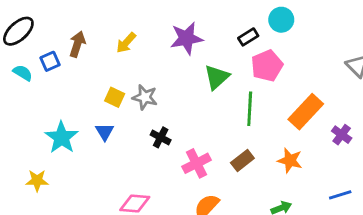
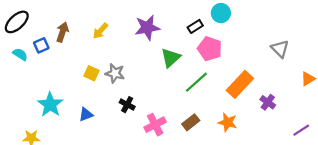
pink pentagon: (267, 66) -> (210, 49), turned -30
green line: (250, 109) -> (196, 82), turned 45
blue triangle: (105, 132) -> (86, 115), moved, turned 40

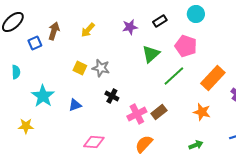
black rectangle: (195, 26) -> (160, 21), moved
purple star: (147, 28) -> (130, 27), size x0.7
cyan semicircle: (20, 54) -> (16, 72), moved, turned 56
brown rectangle: (191, 122) -> (159, 112), moved

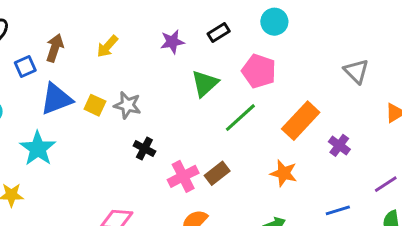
blue triangle: (75, 105) -> (56, 99), moved, size x1.6

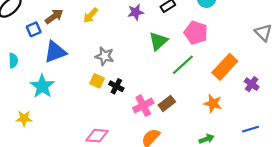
brown arrow: (55, 48) -> (54, 16), turned 36
yellow square: (95, 105) -> (97, 81), moved

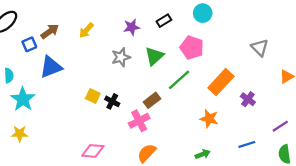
gray star: (105, 56) -> (121, 57), moved, turned -30
cyan star: (42, 86) -> (23, 99), moved
brown rectangle: (167, 103) -> (152, 100), moved

